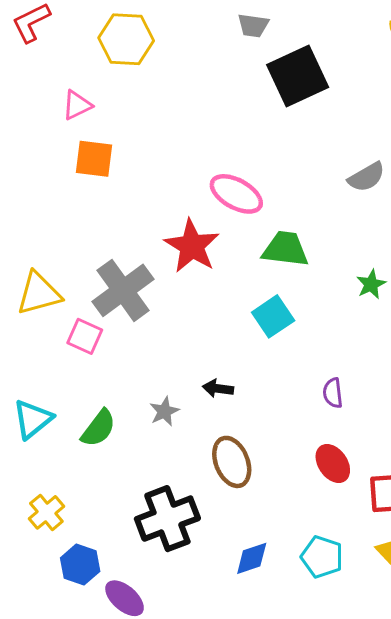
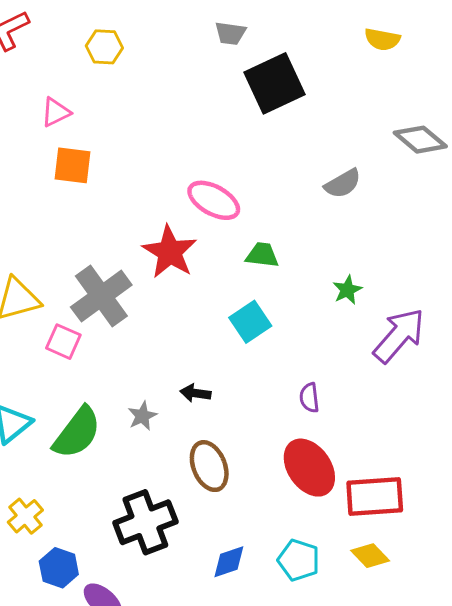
yellow hexagon: (126, 39) -> (104, 47), size x0.7
green trapezoid: (285, 249) -> (262, 255), size x0.7
green semicircle: (98, 428) -> (77, 433), size x1.4
red ellipse: (333, 463) -> (309, 468), size x1.5

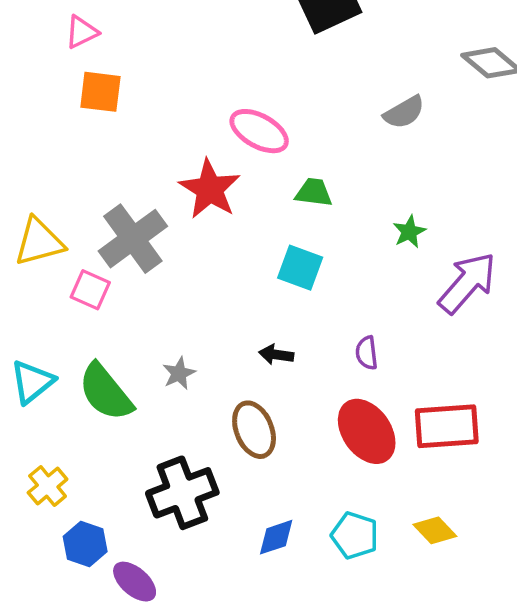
cyan square: (250, 322) -> (300, 268), turned -36
black arrow: (195, 393) -> (276, 355), moved
green semicircle: (77, 433) -> (106, 392), turned 104
red rectangle: (375, 496) -> (447, 426), moved

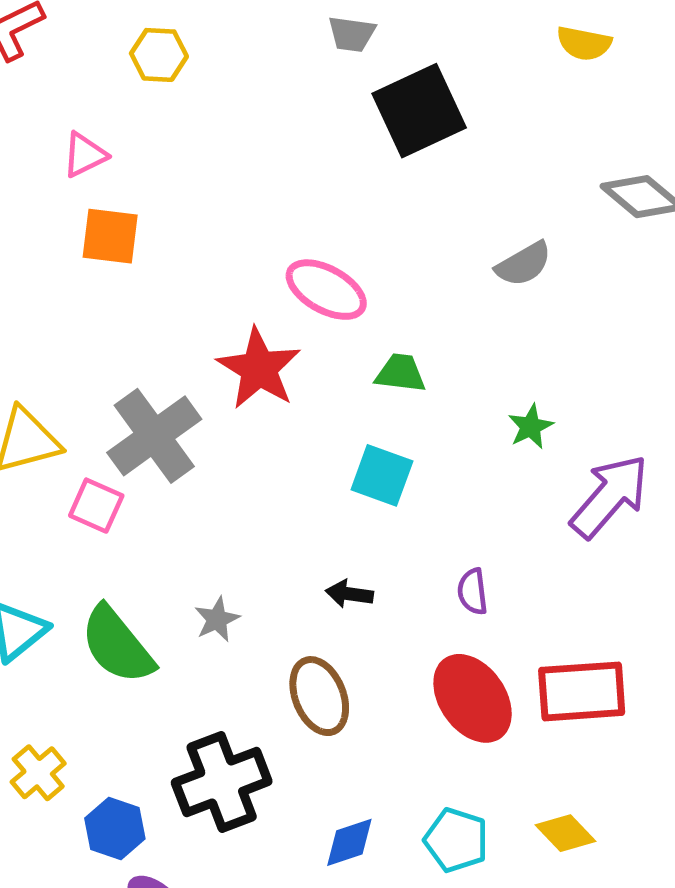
blue hexagon: (85, 544) -> (115, 828), moved

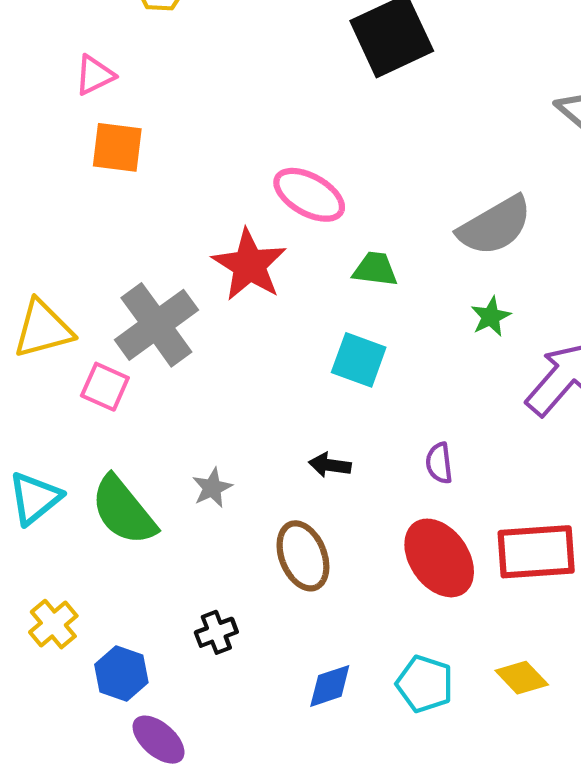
gray semicircle: (524, 264) -> (495, 226), moved, size x1.5
black cross: (222, 782) -> (216, 632), size x0.5

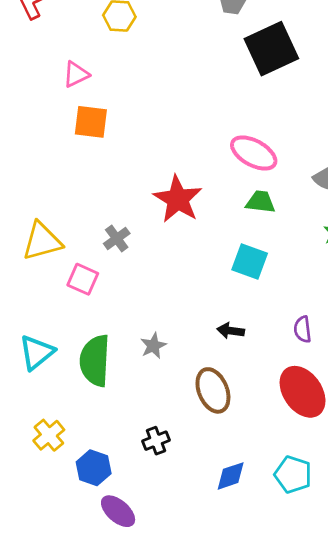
pink ellipse: (309, 195) -> (254, 153), moved
gray cross: (156, 325) -> (117, 238), size x0.5
green semicircle: (123, 511) -> (95, 361), turned 42

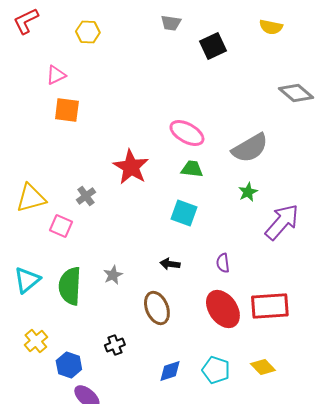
black square: (271, 49) -> (213, 46), moved, size x0.7

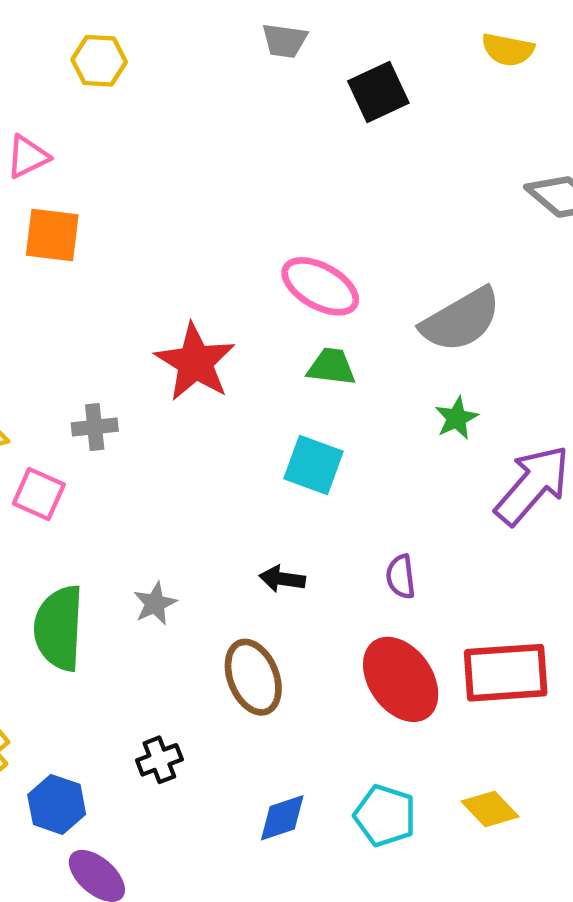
gray cross: (86, 196) -> (95, 427), turned 30

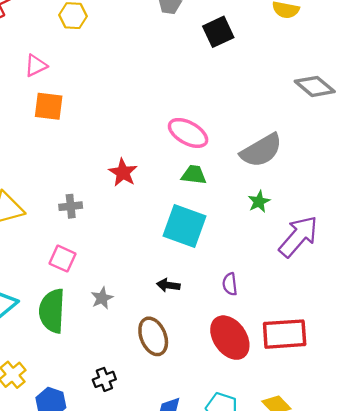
red star: (195, 362) -> (123, 172), size x0.7
cyan square: (314, 465) -> (185, 226), size x1.4
pink square: (39, 494) -> (63, 259), moved

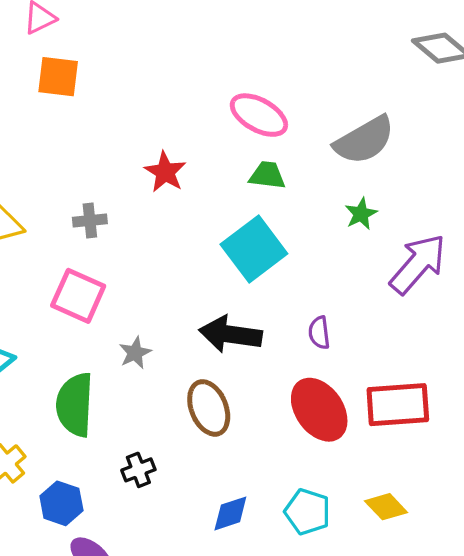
cyan square: (185, 226) -> (254, 249), turned 33
pink square: (63, 259) -> (78, 296), size x1.4
black arrow: (168, 285) -> (230, 334), size x1.8
green semicircle: (52, 311) -> (75, 405), moved

